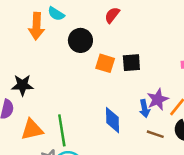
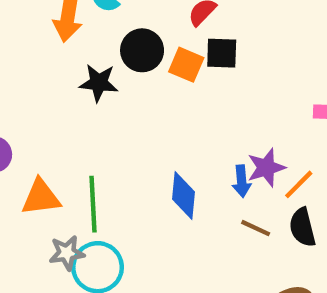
orange square: (105, 63) -> (186, 65), moved
black square: (131, 63) -> (222, 53), moved
black star: (22, 85) -> (99, 83), moved

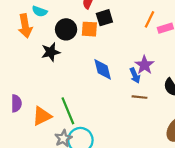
orange line: (299, 184) -> (149, 19), moved
blue diamond: (183, 195) -> (103, 69), moved
brown line: (256, 228) -> (140, 97), moved

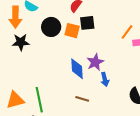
black star: (51, 52) -> (21, 42), moved
purple star: (144, 65) -> (95, 62), moved
brown line: (140, 97) -> (82, 99), moved

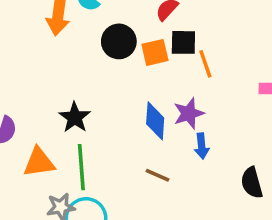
orange square: (72, 31) -> (155, 52), turned -35
orange line: (127, 32) -> (205, 64), moved, turned -63
black star: (21, 42) -> (75, 117), moved, turned 30

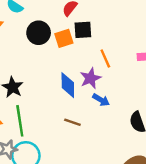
orange line: (205, 64) -> (105, 58), moved
blue arrow: (202, 146) -> (101, 100), turned -49

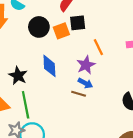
blue diamond: (68, 85) -> (49, 66), moved
blue arrow: (101, 100) -> (85, 83), moved
brown line: (72, 122) -> (79, 94), moved

